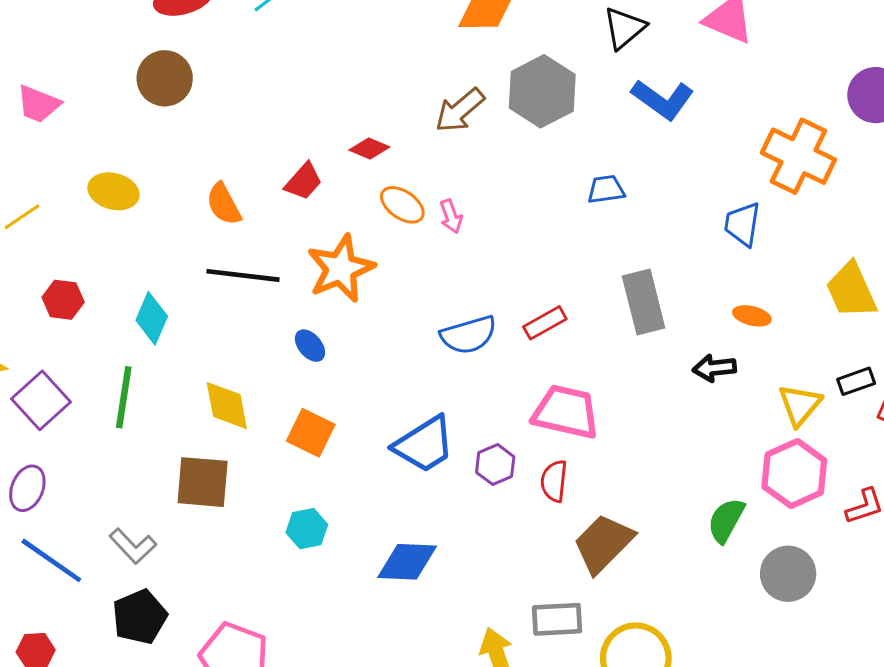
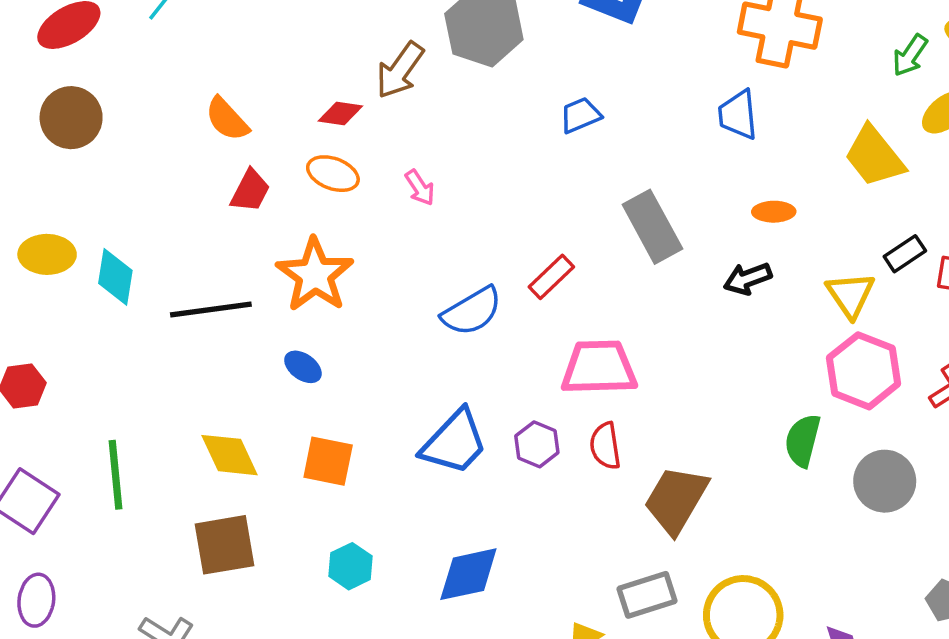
red diamond: (369, 148) -> (340, 113), moved
orange semicircle: (224, 204) -> (227, 119), moved
orange ellipse: (402, 205) -> (333, 174), moved
cyan diamond: (152, 318) -> (115, 277), moved

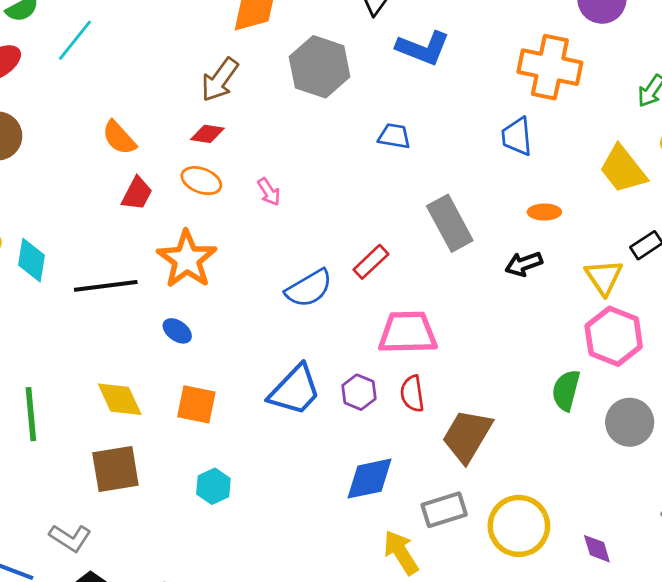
brown arrow: (400, 70) -> (220, 80), moved
blue trapezoid: (580, 115) -> (394, 136), turned 32
blue diamond: (468, 574) -> (370, 479), moved

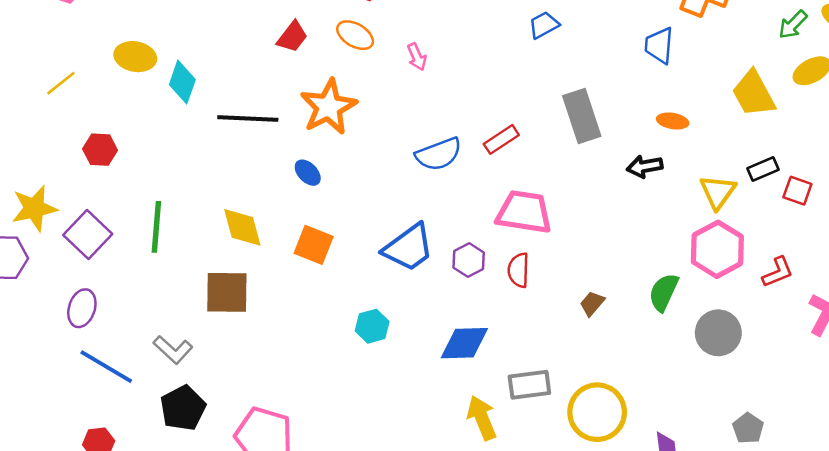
blue trapezoid: (394, 136) -> (544, 25), turned -48
brown trapezoid: (467, 436) -> (592, 303), moved, size x0.5
cyan hexagon: (213, 486) -> (372, 326), moved

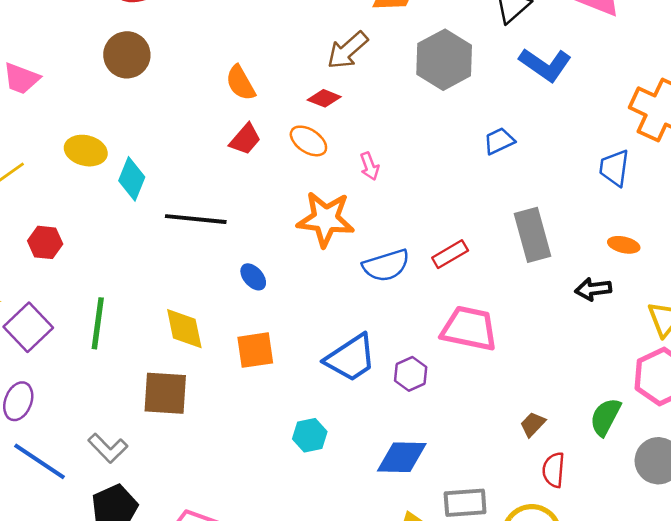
orange star: (328, 107) -> (326, 219), moved, turned 30
orange square: (314, 245) -> (255, 350), turned -33
red semicircle: (518, 270) -> (554, 470), moved

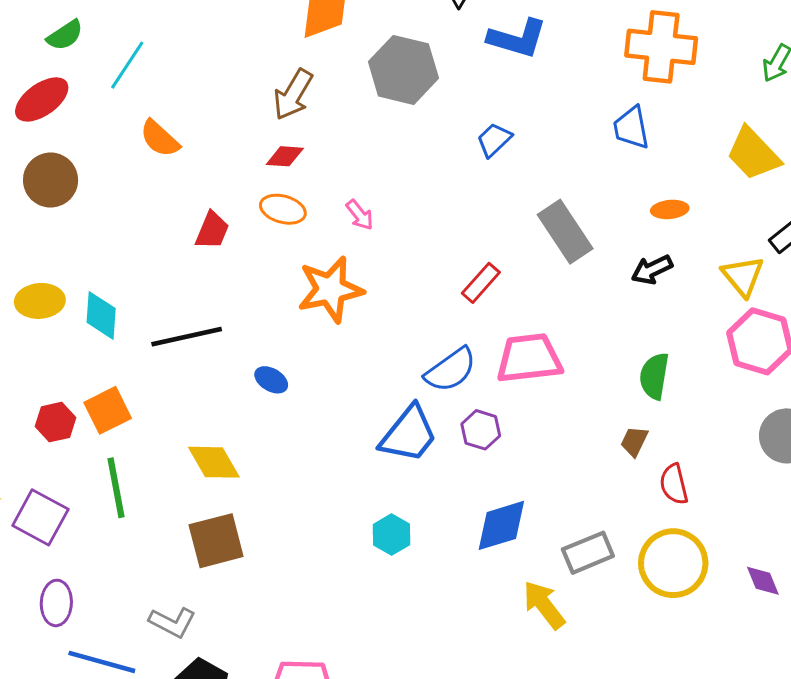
orange semicircle: (241, 83) -> (160, 139), moved
red hexagon: (45, 242) -> (55, 422), moved
blue semicircle: (386, 265) -> (451, 370), moved
orange square: (255, 350) -> (108, 410), moved
green semicircle: (605, 417) -> (654, 376), moved

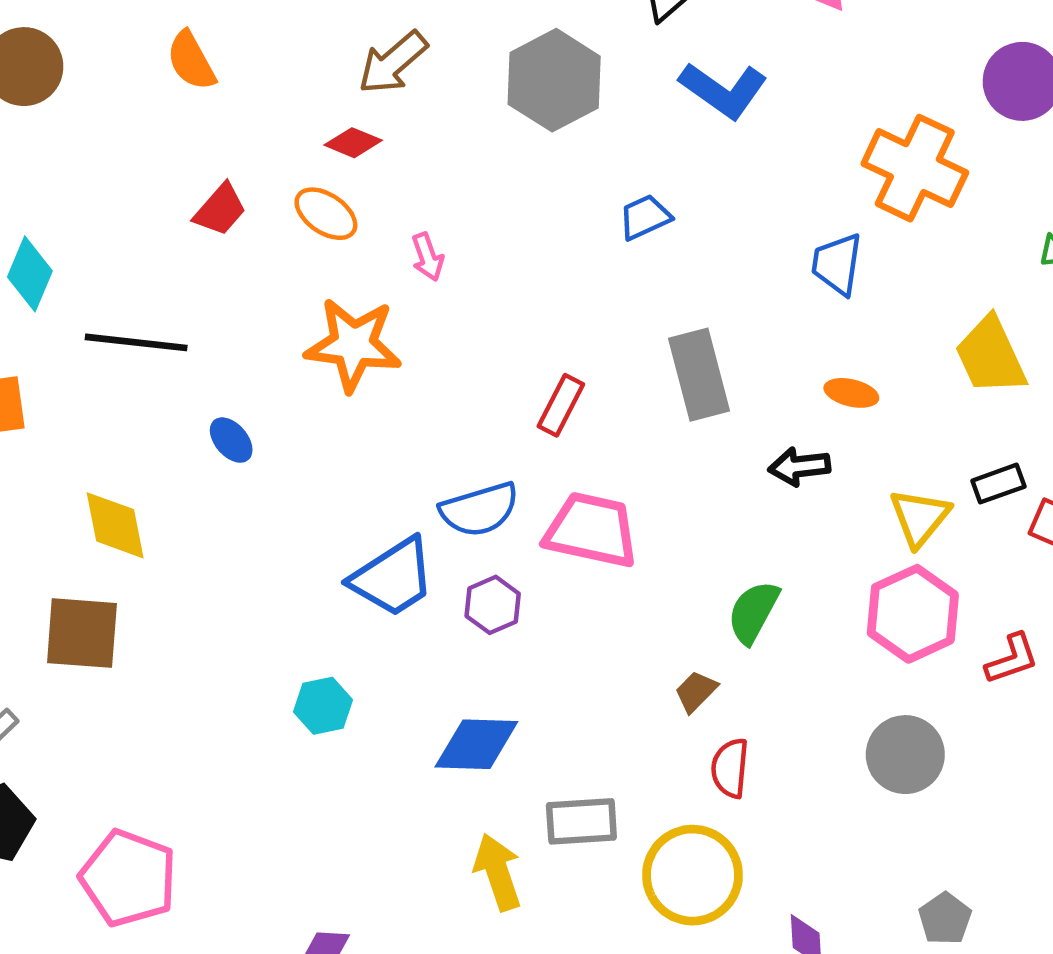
red rectangle: (481, 283) -> (561, 405), turned -33

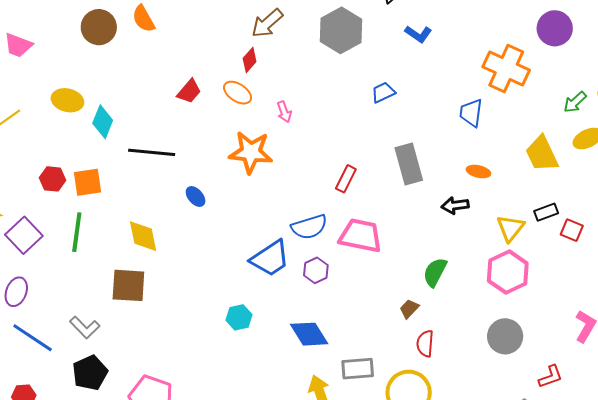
orange semicircle: (191, 61) -> (144, 19), moved
blue L-shape: (723, 90) -> (418, 34), size x0.7
red diamond: (353, 143) -> (250, 60), turned -70
red L-shape: (1012, 659) -> (551, 377), moved
blue diamond: (476, 744) -> (309, 334), turned 57

